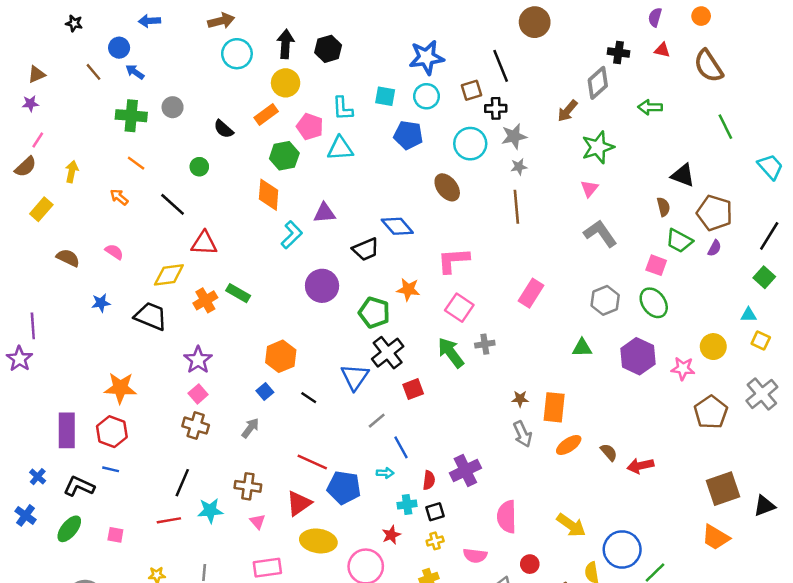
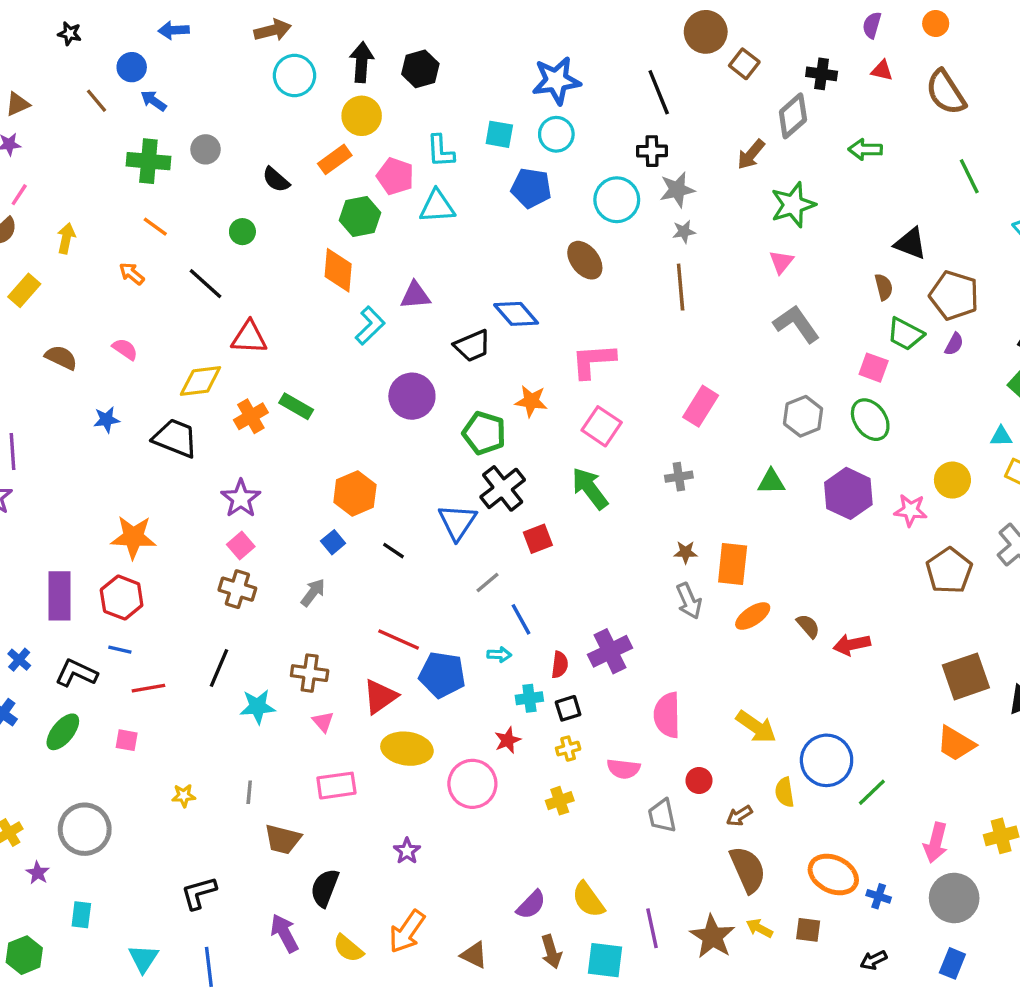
brown square: (471, 90) -> (744, 64), moved, turned -35
gray cross: (485, 344) -> (679, 477), moved
red line: (169, 520) -> (148, 688), moved

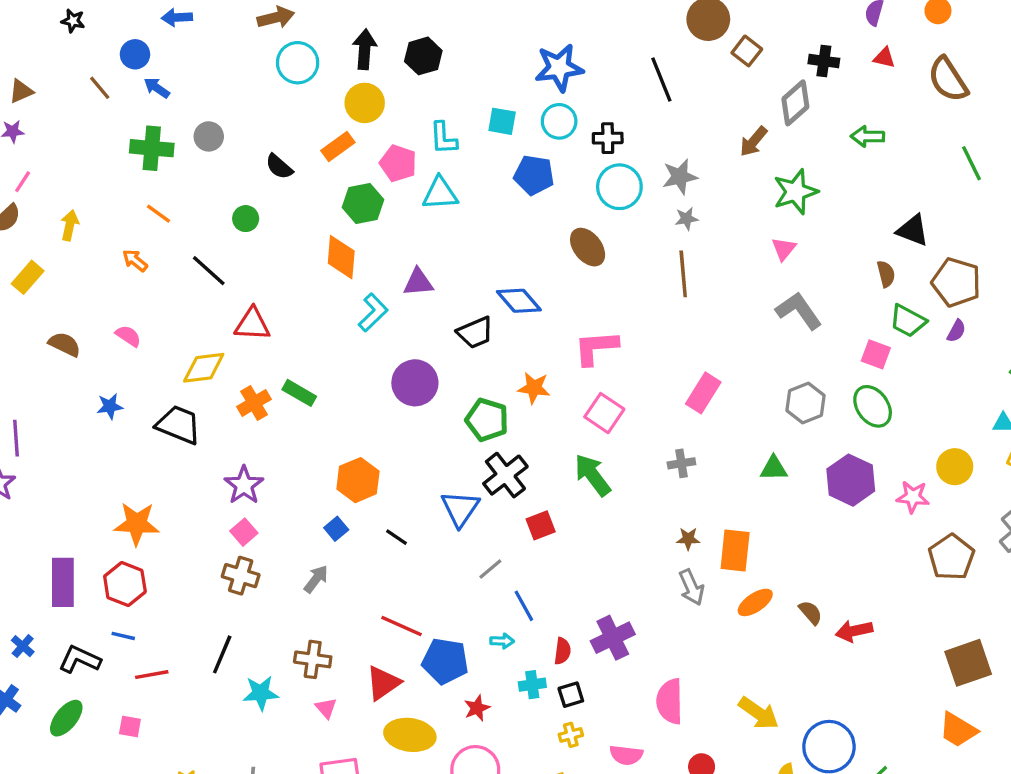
black cross: (652, 151) -> (608, 138), moved
red star: (508, 740) -> (477, 708), moved

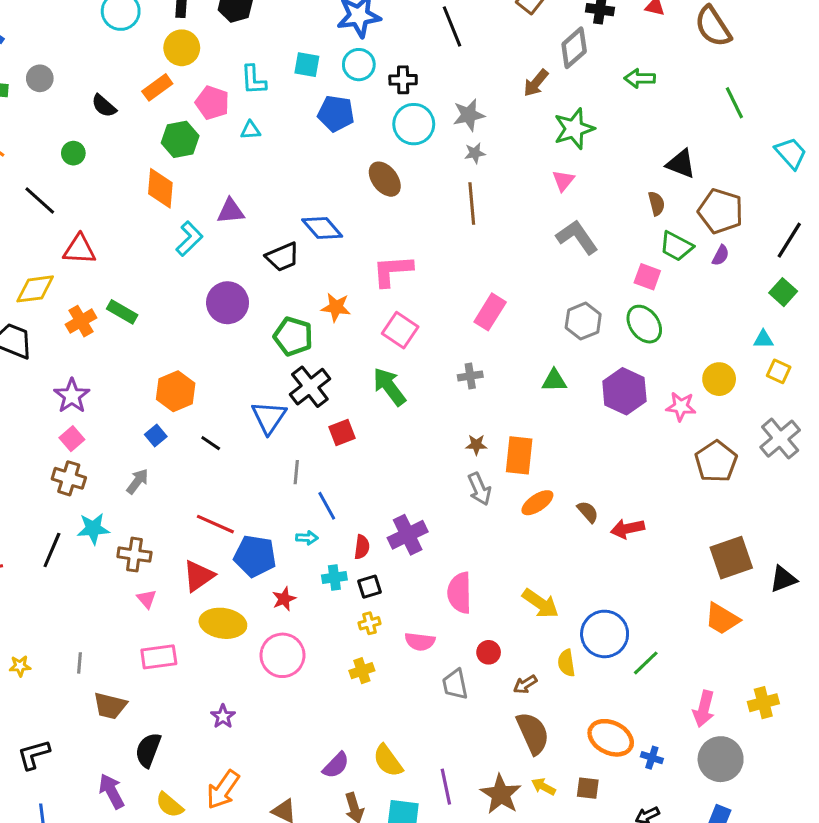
cyan triangle: (440, 193) -> (250, 130), size x0.6
gray line: (490, 569) -> (296, 472), turned -45
cyan star: (261, 693) -> (93, 529), moved

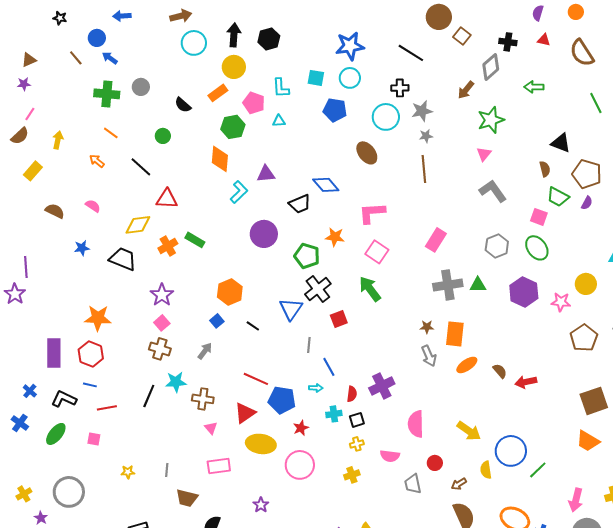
black line: (452, 26) -> (411, 53), turned -36
black cross: (403, 80) -> (400, 88), moved
gray cross: (470, 376) -> (448, 285), moved, size x1.8

